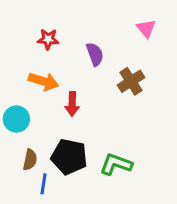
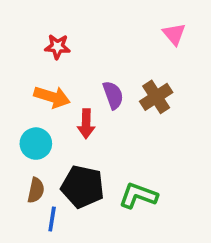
purple semicircle: (95, 54) -> (113, 95), moved
cyan circle: (16, 119) -> (36, 144), moved

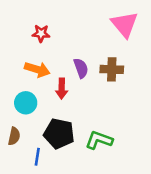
pink triangle: (174, 34) -> (125, 24), size x1.6
brown cross: (156, 97) -> (112, 69), turned 35
brown semicircle: (36, 190) -> (14, 136), moved

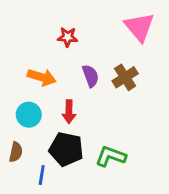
red star: (41, 33) -> (68, 37), moved
brown cross: (112, 69) -> (125, 77), turned -35
red arrow: (62, 89) -> (69, 112), moved

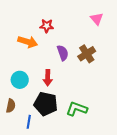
pink triangle: (139, 27) -> (97, 19), size x0.6
orange arrow: (42, 77) -> (28, 42), moved

